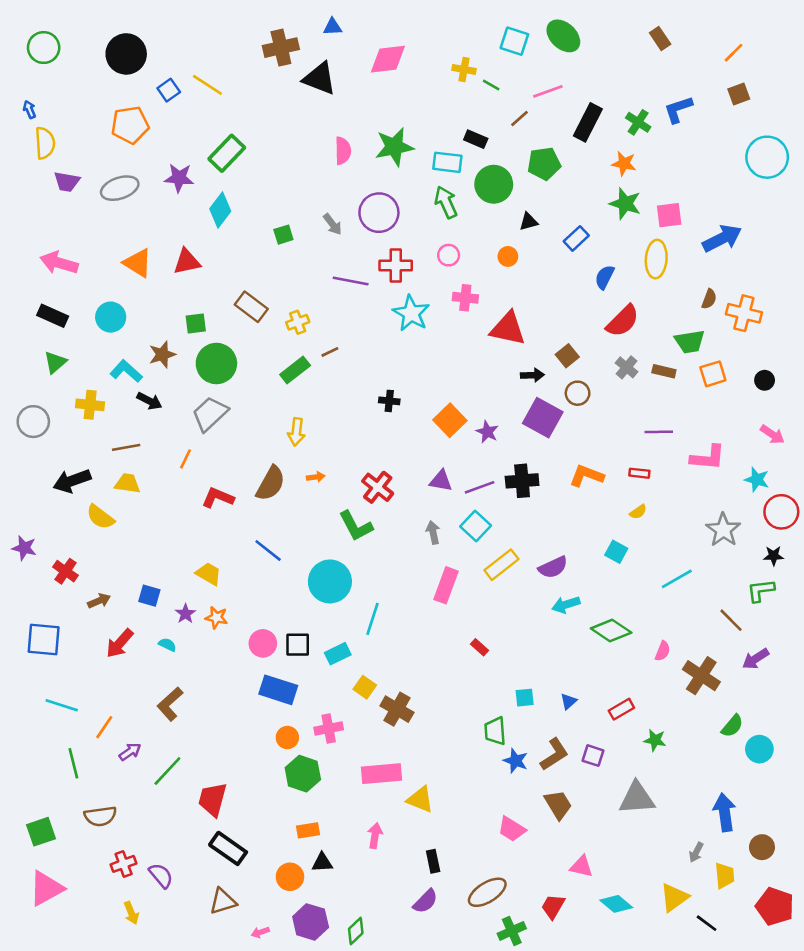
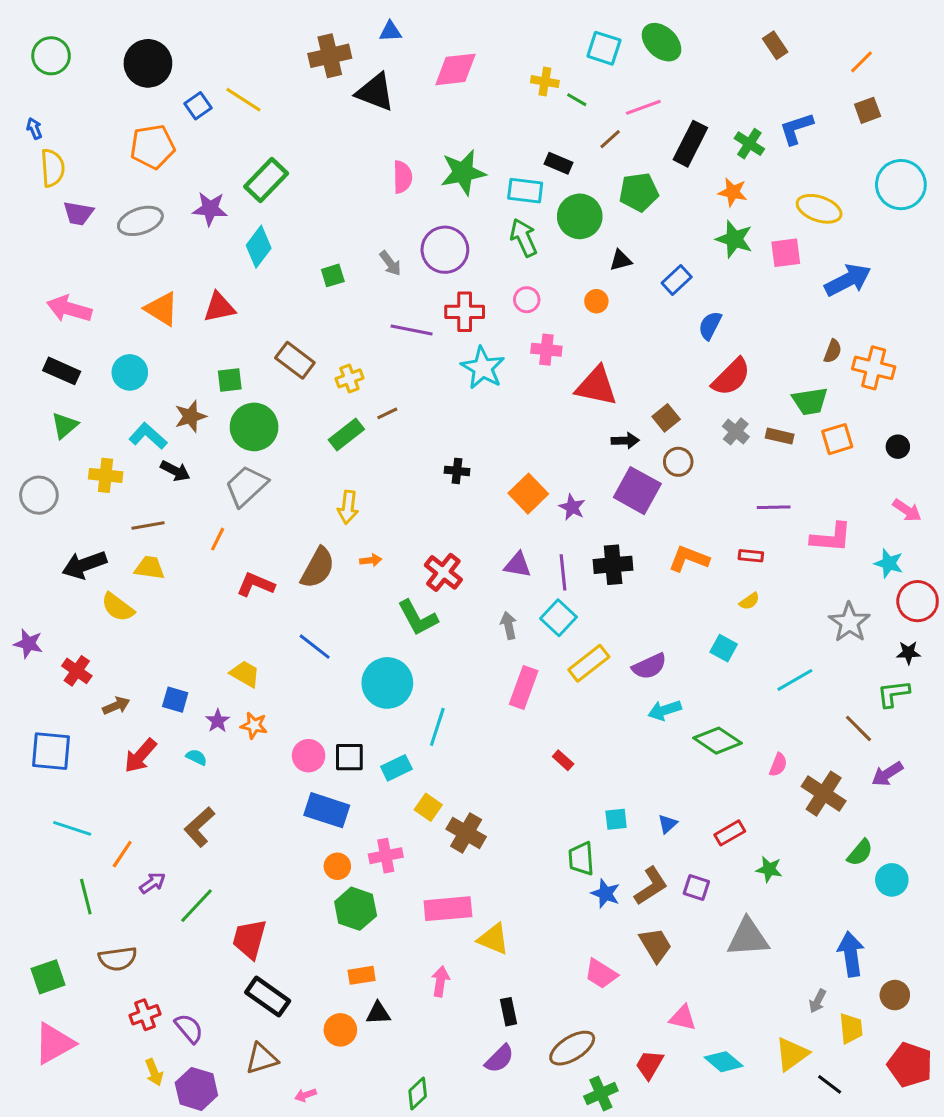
yellow ellipse: (656, 259) -> (819, 209), moved, turned -75
purple line: (480, 487) -> (563, 572), turned -76
purple hexagon: (311, 922) -> (196, 1089), moved

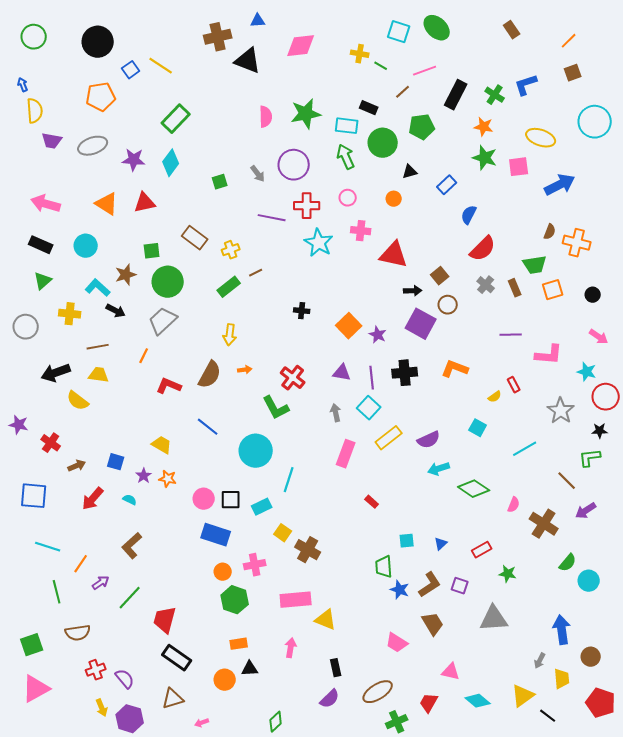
purple star: (210, 209) -> (134, 160), moved
brown rectangle: (780, 436) -> (515, 288), turned 54
red rectangle: (751, 556) -> (514, 385), moved, turned 56

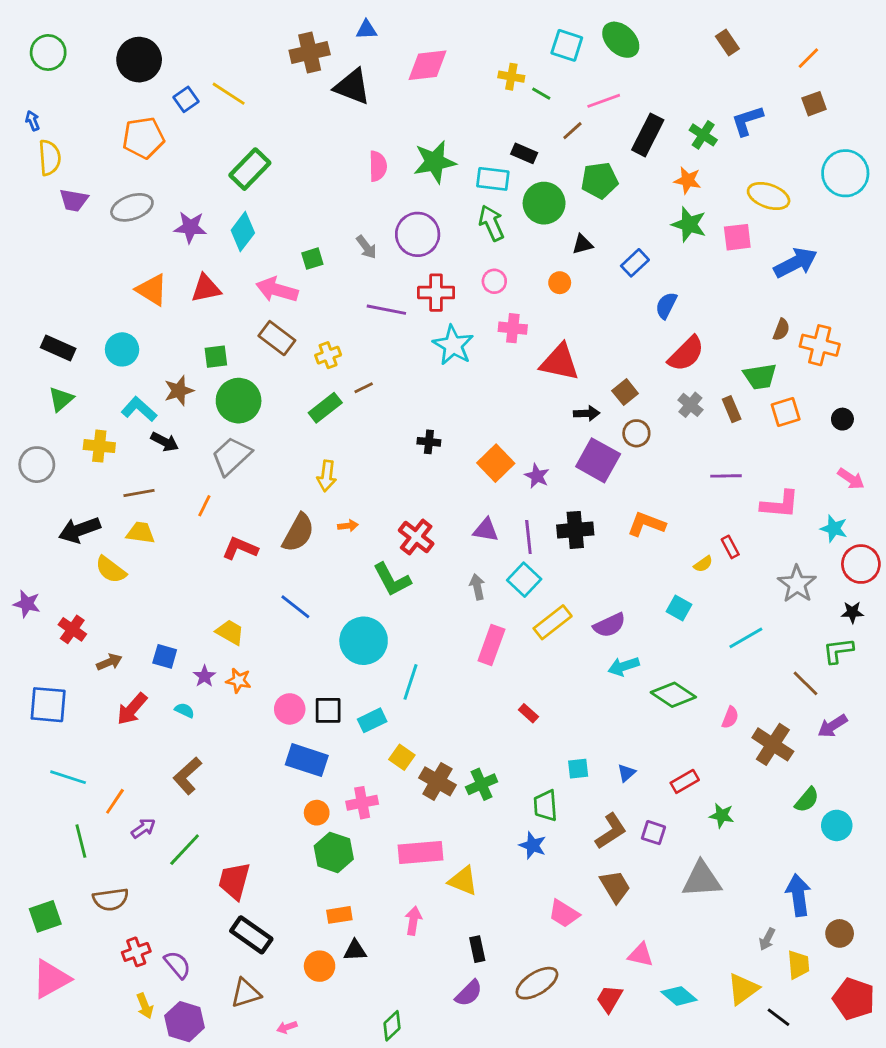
pink arrow: (46, 204) -> (277, 290), moved
blue star: (400, 590) -> (533, 845), moved
green cross: (397, 722) -> (482, 784), moved

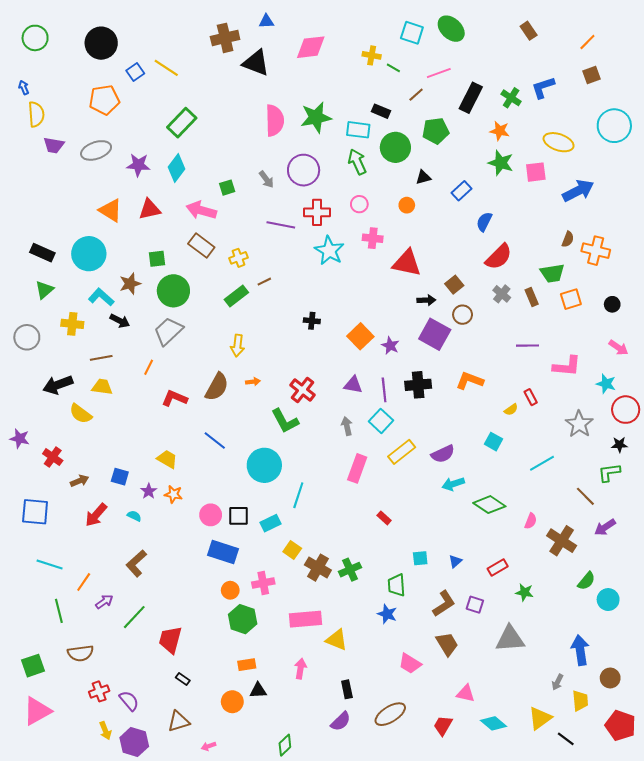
pink semicircle: (378, 166) -> (275, 121), size x1.4
cyan circle: (122, 349) -> (89, 254), size x1.4
black rectangle: (251, 935) -> (183, 679), size x0.5

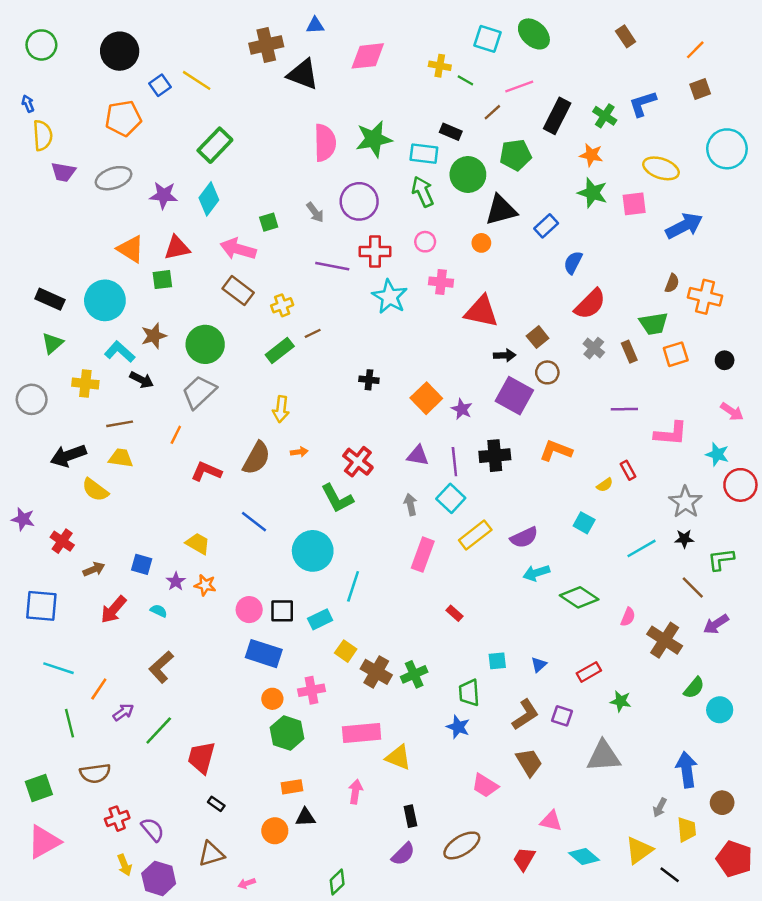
black triangle: (423, 177) -> (501, 210), size x1.8
green square: (157, 259) -> (162, 280), moved
black star: (619, 445) -> (684, 539), moved

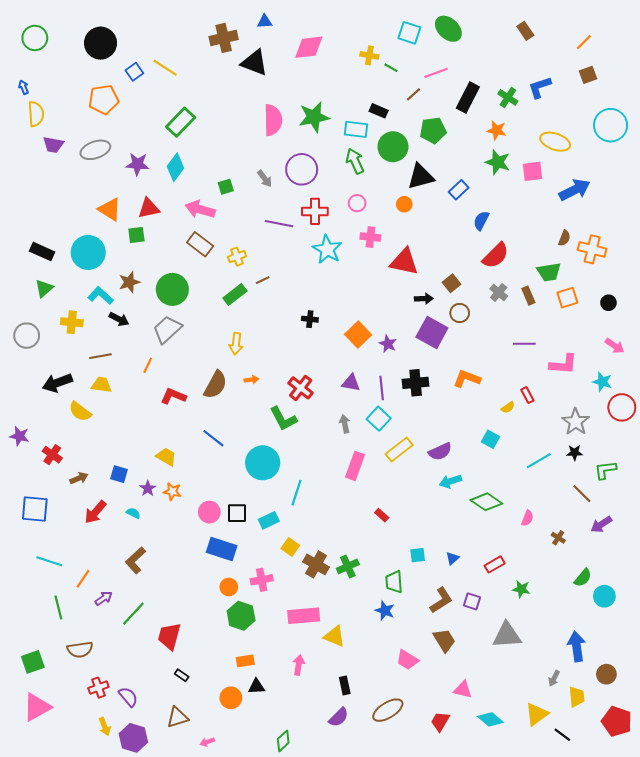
brown cross: (665, 640) -> (558, 538), size x0.5

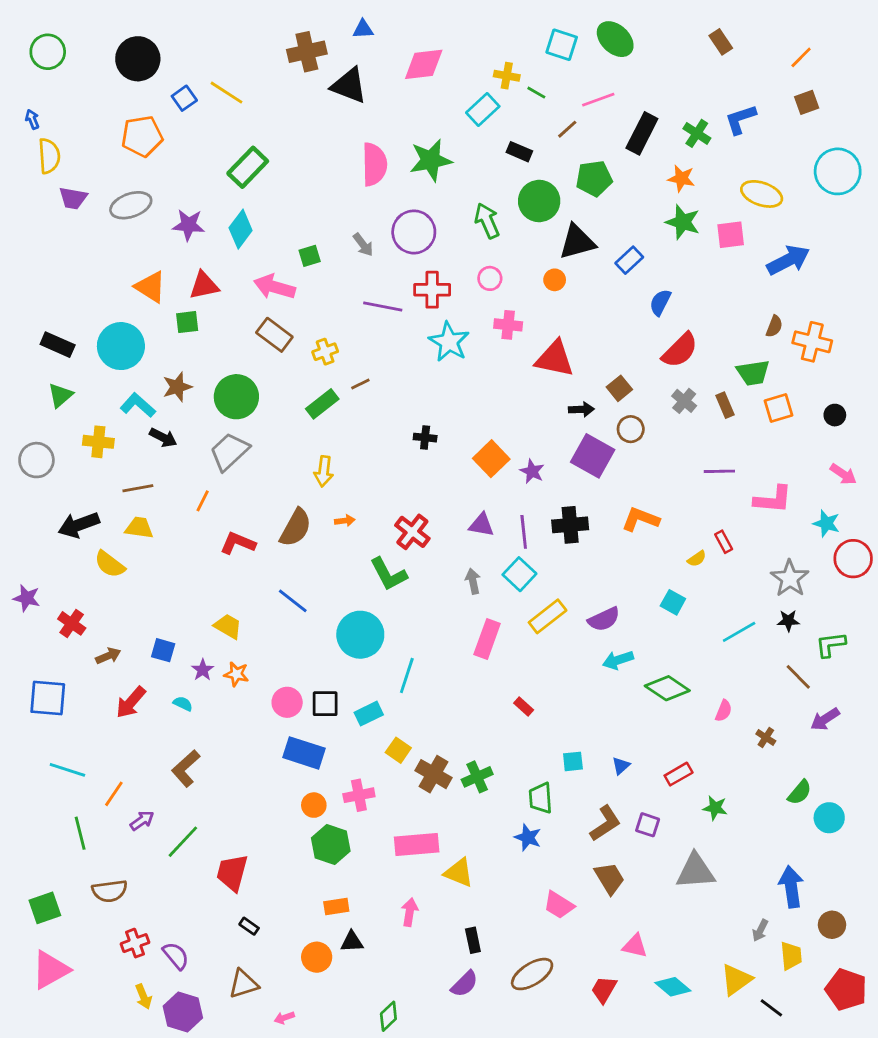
cyan rectangle: (356, 129) -> (483, 109), moved, turned -50

